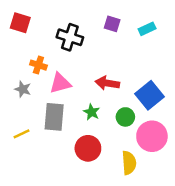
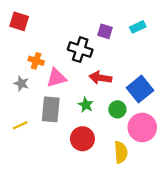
purple square: (112, 24) -> (105, 31), moved
black cross: (70, 37) -> (80, 50), moved

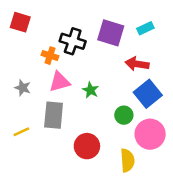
purple square: (105, 31) -> (111, 33), size x1.6
black cross: (80, 50) -> (73, 41), moved
orange cross: (36, 61) -> (50, 56), moved
red arrow: (100, 78) -> (137, 64), moved
green star: (86, 105) -> (91, 90), moved

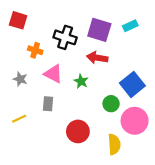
orange cross: (50, 56) -> (35, 50), moved
red arrow: (137, 64) -> (97, 58), moved
pink triangle: (60, 82) -> (53, 74), turned 42
gray rectangle: (54, 115) -> (48, 104), size x0.6

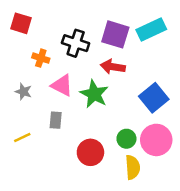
cyan rectangle: (130, 26) -> (151, 30), size x1.6
green star: (81, 81) -> (94, 94), size x1.6
green circle: (111, 104) -> (126, 139), moved

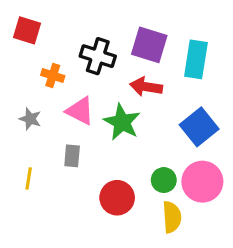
cyan rectangle: (151, 30) -> (196, 59), moved, turned -56
yellow line: (22, 137) -> (29, 178), turned -56

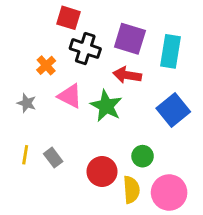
red square: (27, 30) -> (68, 18), moved
orange cross: (53, 75) -> (46, 65), turned 30
gray rectangle: (72, 156) -> (53, 158), moved, turned -42
pink circle: (202, 182) -> (169, 192), moved
yellow semicircle: (172, 217) -> (131, 190), moved

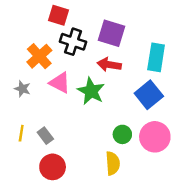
cyan rectangle: (170, 51) -> (156, 57), moved
orange cross: (46, 65) -> (39, 56), size x1.5
red circle: (102, 172) -> (53, 167), moved
pink circle: (169, 192) -> (155, 137), moved

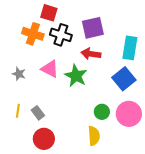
purple square: (112, 33) -> (93, 28), turned -30
orange cross: (39, 56) -> (33, 34), moved, turned -30

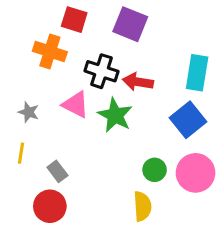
purple square: (93, 28) -> (130, 24), moved, turned 35
black cross: (61, 35) -> (101, 71), moved
yellow line: (18, 111) -> (21, 153), moved
red circle: (44, 139) -> (50, 206), moved

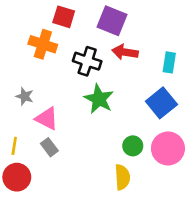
cyan rectangle: (197, 73) -> (169, 62), size x0.7
red arrow: (138, 82) -> (125, 52), moved
pink triangle: (76, 105) -> (47, 119), moved
yellow line: (21, 153) -> (14, 146), moved
red circle: (50, 206) -> (17, 177), moved

